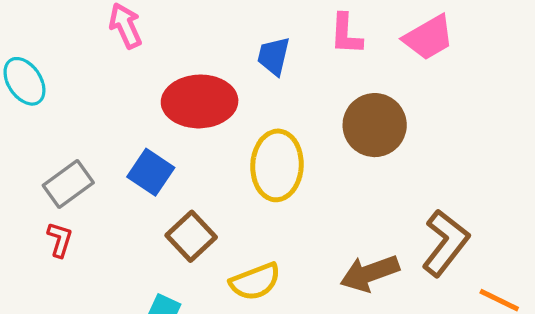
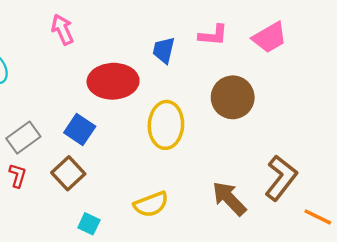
pink L-shape: (346, 34) -> (213, 35), turned -88
brown square: (191, 236) -> (68, 173), moved
brown arrow: (370, 273) -> (229, 199), turned 66

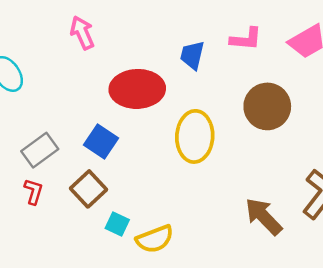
yellow semicircle: (151, 204) -> (155, 239), moved
cyan square: (89, 224) -> (117, 224), moved

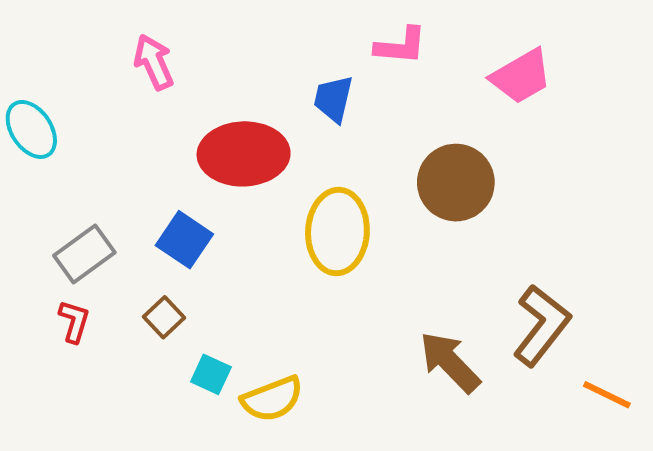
pink L-shape: (246, 39) -> (401, 46), moved
brown square: (88, 189) -> (164, 317), size x0.7

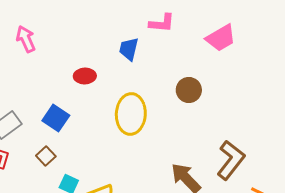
pink arrow: (154, 62) -> (26, 39), moved
red ellipse: (244, 154) -> (85, 76), size x0.5
brown circle: (456, 183) -> (189, 90), size x0.7

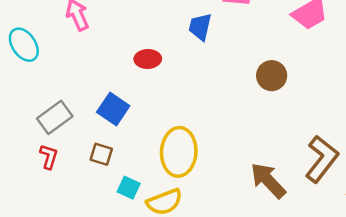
yellow ellipse: (131, 114) -> (179, 152), moved
brown square: (46, 156) -> (101, 154), turned -30

